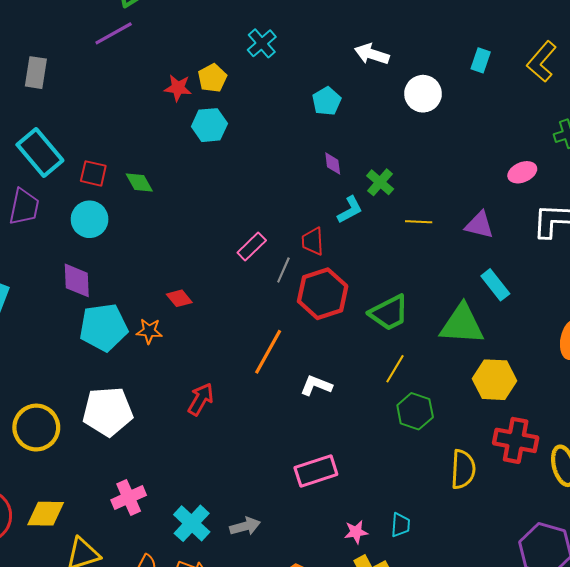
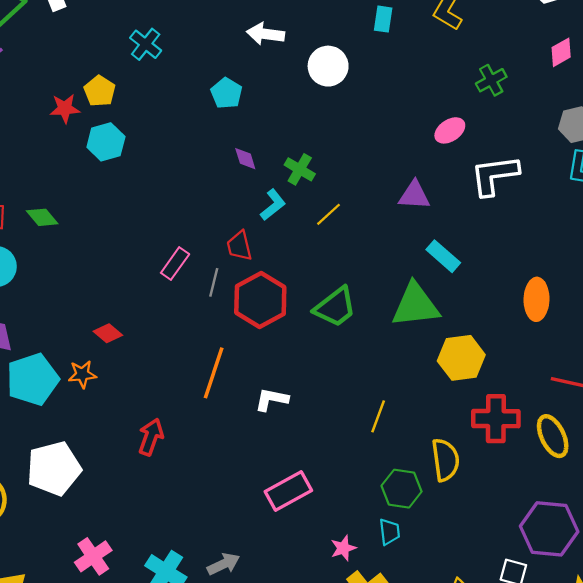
yellow line: (419, 222) -> (328, 214), moved, turned -35
yellow line: (395, 369) -> (378, 416), moved
green hexagon: (415, 411) -> (402, 489), moved

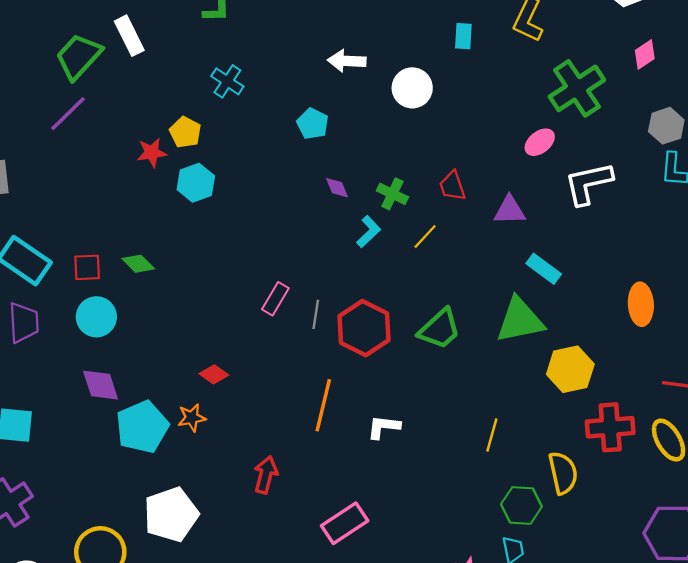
green cross: (491, 80) -> (577, 88), size x1.8
red trapezoid: (239, 246) -> (452, 186), moved
pink rectangle: (288, 491) -> (345, 523), moved

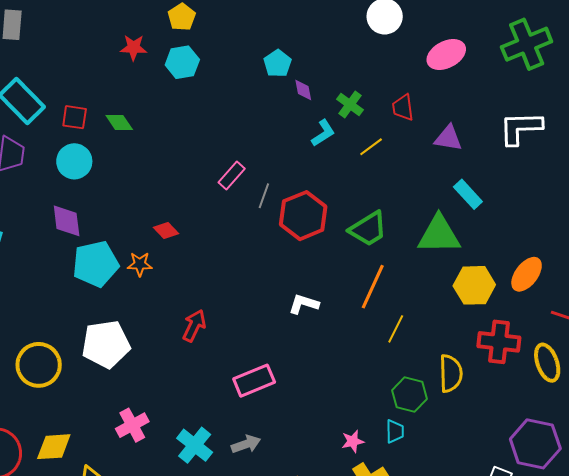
cyan pentagon: (313, 124) -> (278, 63), moved
pink ellipse: (540, 142) -> (446, 55), moved, size x1.4
red star: (152, 153) -> (133, 48), moved
orange ellipse: (641, 304) -> (527, 274), moved, turned 30
orange line: (323, 405) -> (373, 287), moved

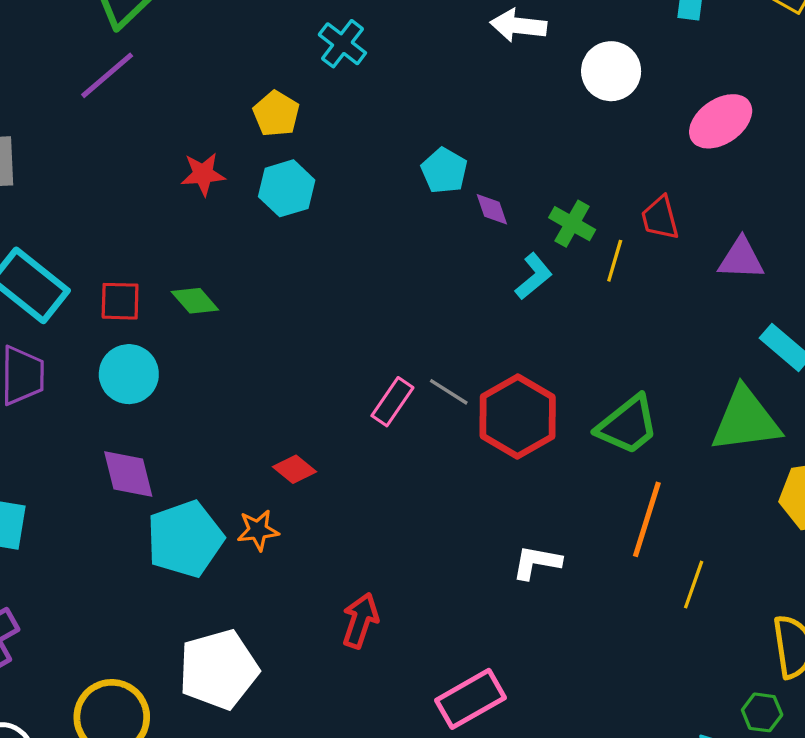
yellow line: (371, 147) -> (615, 261), moved, turned -30
pink rectangle: (232, 176) -> (392, 402), moved
gray line: (264, 196) -> (449, 392), turned -70
green hexagon: (409, 395) -> (762, 712), moved, size x0.7

